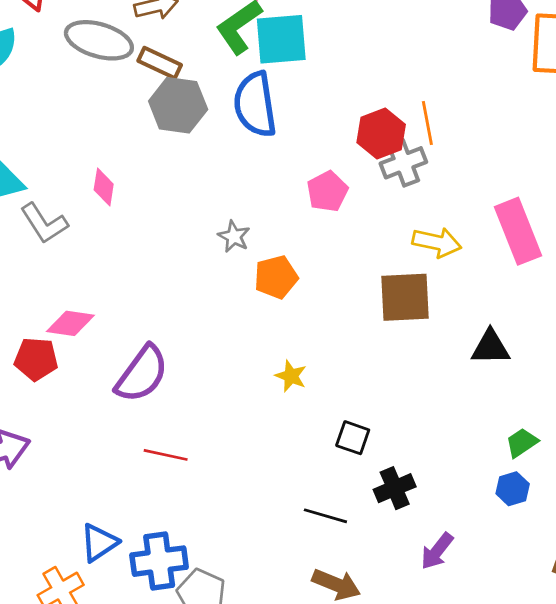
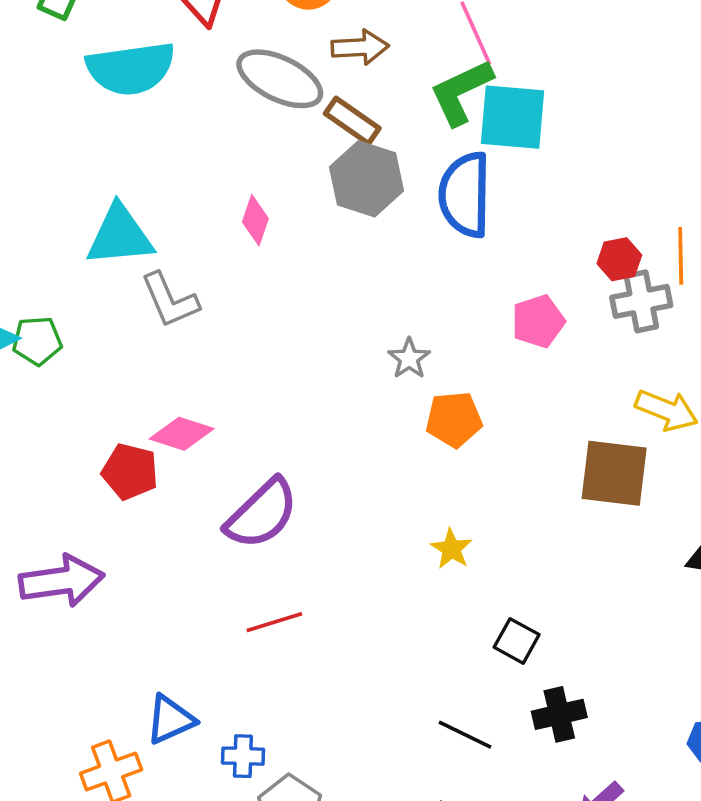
red hexagon: (381, 134) -> (619, 259), size x0.7
pink diamond: (104, 187) -> (255, 220), moved
red line: (166, 455) -> (274, 622), turned -39
blue cross: (159, 561) -> (243, 756), size x0.6

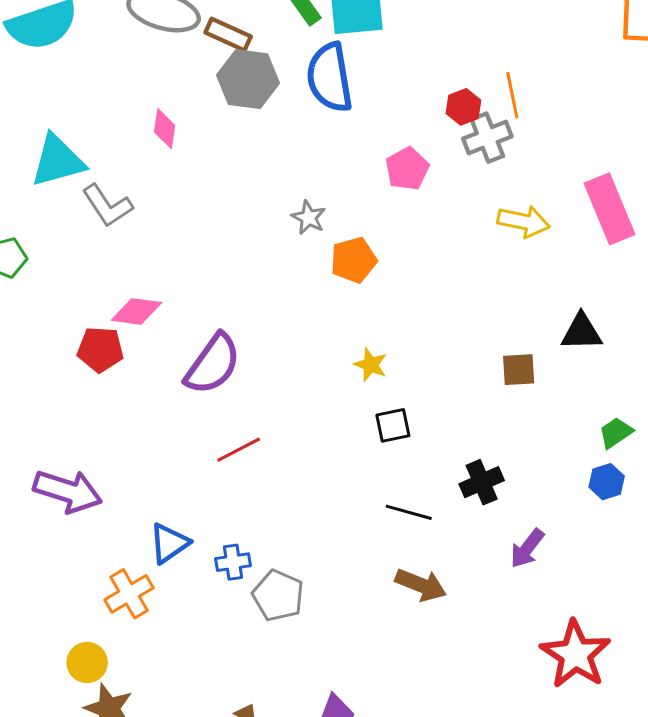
brown square: (614, 473) -> (519, 370), moved, size x0.6
purple arrow: (62, 581) -> (68, 491), moved, turned 36
black square: (517, 641) -> (393, 425), moved, turned -30

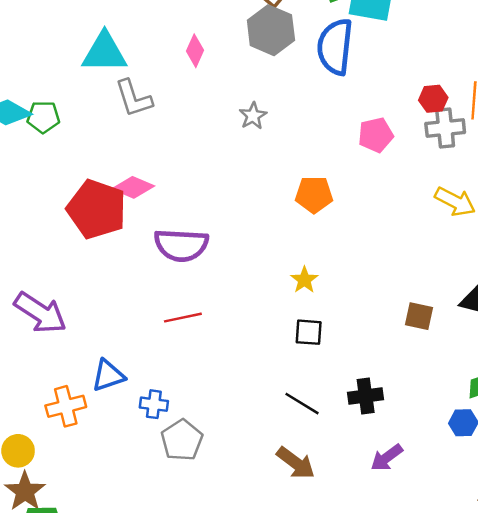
gray star: (309, 218) -> (253, 116), moved
red pentagon: (100, 349) -> (97, 209), size x1.6
purple semicircle: (213, 364) -> (181, 245), turned 42

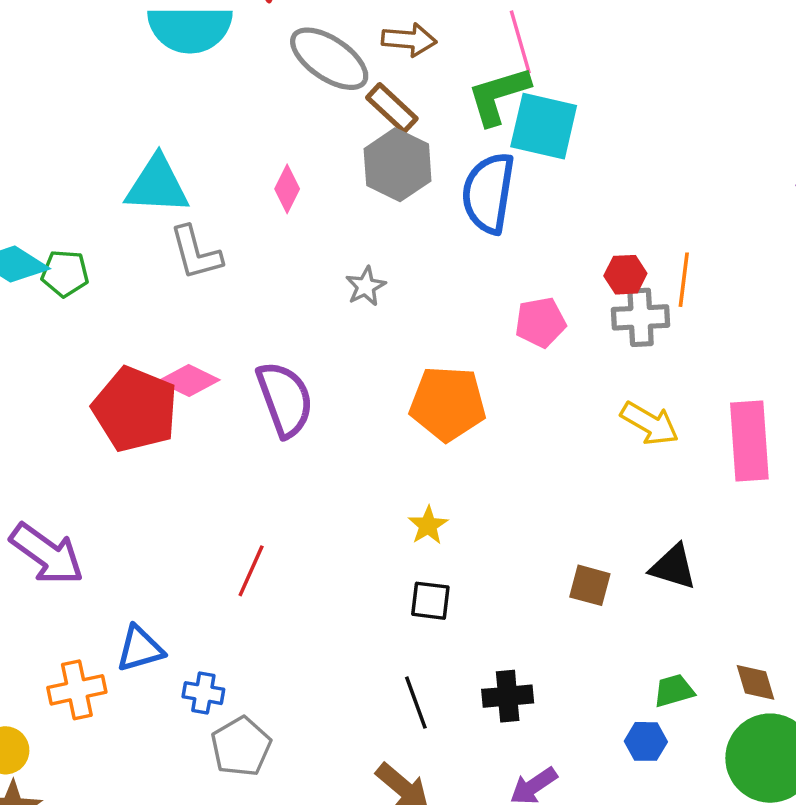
orange pentagon: (314, 195) -> (448, 404), size x1.4
purple semicircle: (181, 245) -> (285, 399), moved, turned -116
red line: (183, 318) -> (251, 571), turned -57
black line: (302, 404) -> (416, 703), turned 36

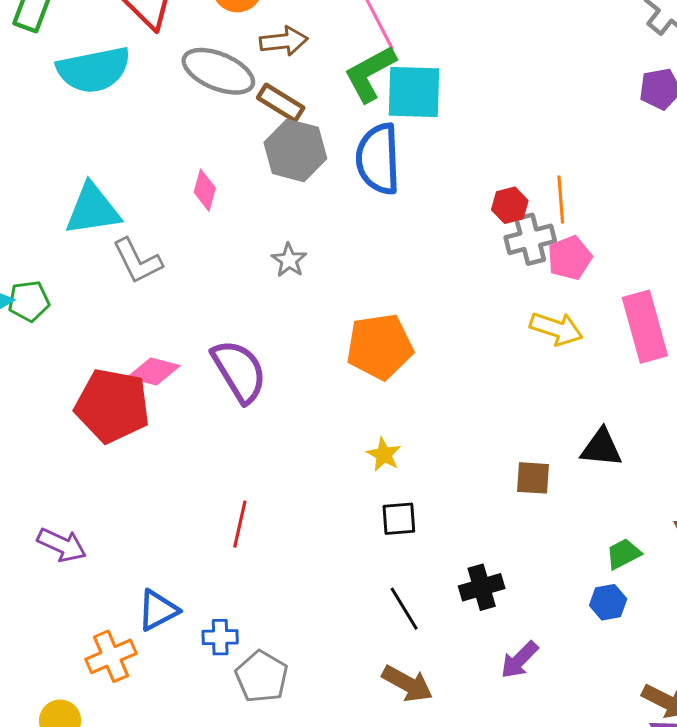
pink pentagon: (540, 322) -> (570, 258), moved
purple arrow: (47, 554) -> (62, 545), size x0.7

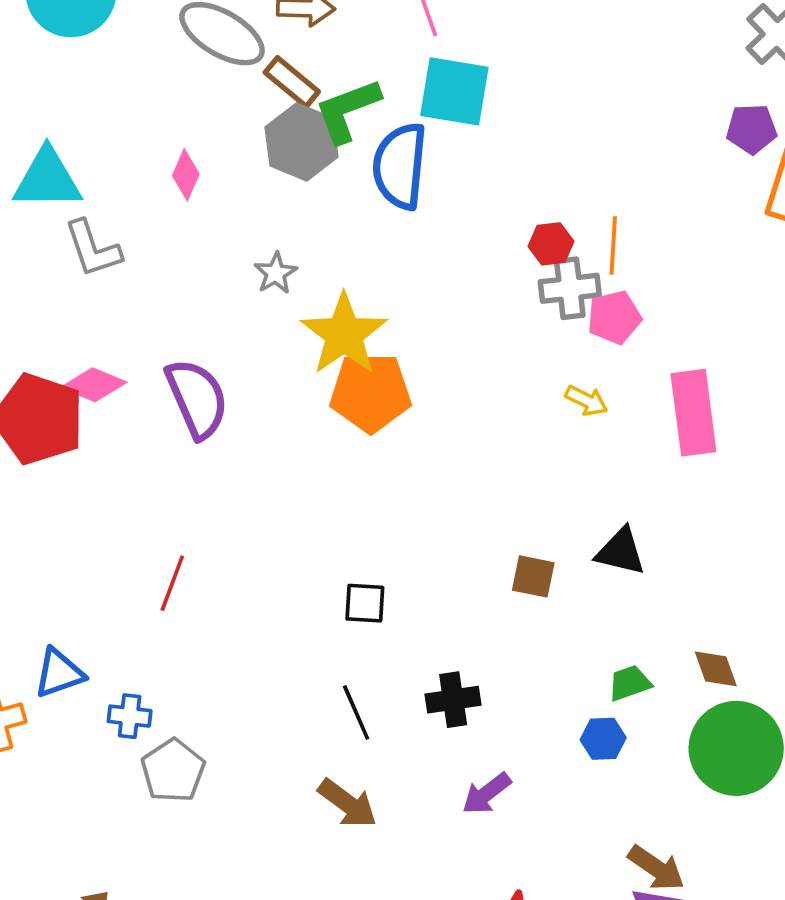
green L-shape: (370, 74) -> (347, 110), moved
yellow arrow: (556, 329) -> (586, 401), size x0.7
yellow star: (384, 455) -> (344, 334), moved, size x2.0

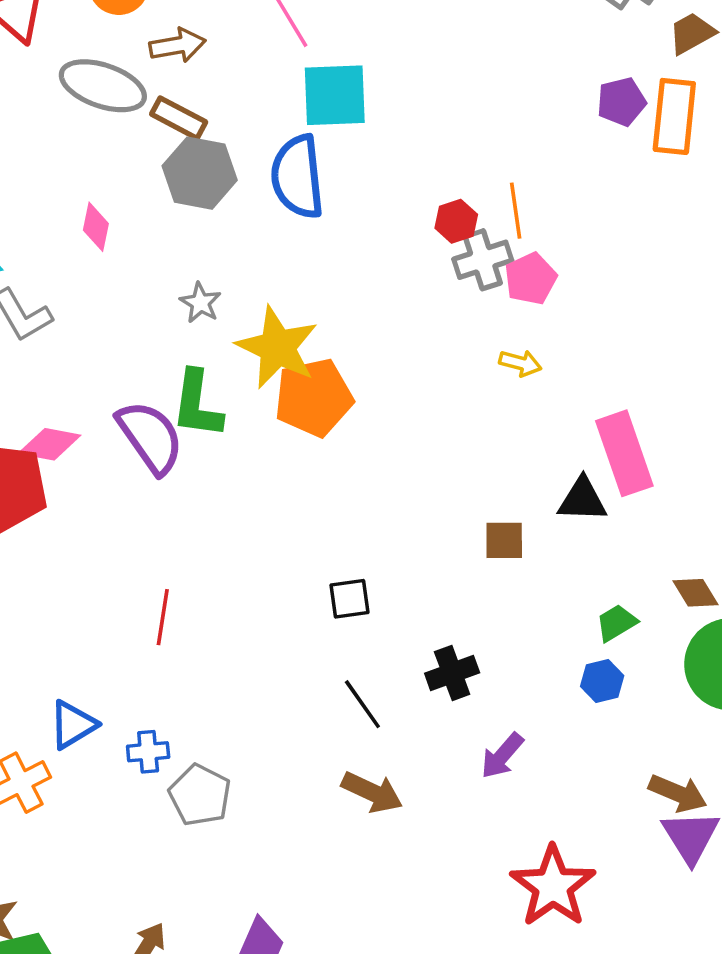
green L-shape: (347, 110) -> (197, 404), moved, turned -50
purple pentagon: (752, 129) -> (621, 102), moved
pink rectangle: (693, 413) -> (624, 453), moved

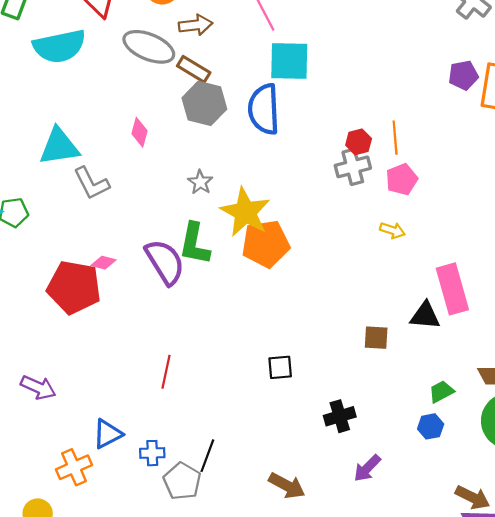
gray cross: (483, 260) -> (353, 167), moved
pink diamond: (50, 444) -> (103, 263), size x0.7
black line: (362, 704) -> (207, 456), moved, turned 52

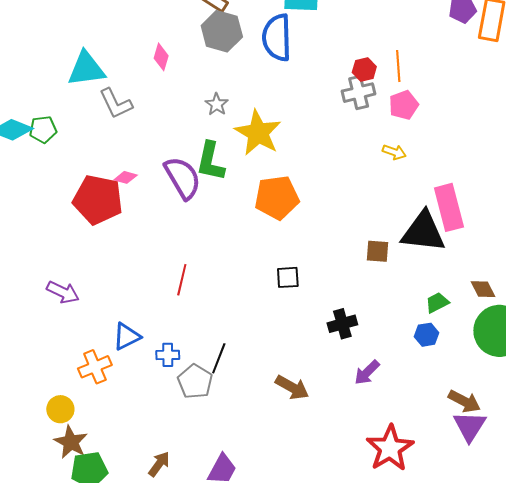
orange pentagon: (266, 244) -> (277, 198), moved
black triangle: (425, 316) -> (423, 232), size x1.6

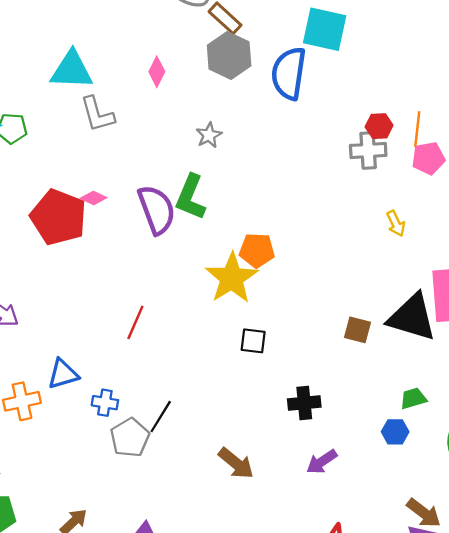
pink pentagon: (404, 105) -> (428, 158), moved
yellow star: (258, 133) -> (232, 278), moved
yellow arrow: (394, 152) -> (396, 223), turned 35
orange pentagon: (277, 198) -> (257, 250), size x0.7

